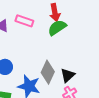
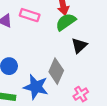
black triangle: (68, 75) -> (79, 46), moved

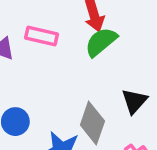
black triangle: (79, 46) -> (134, 101), moved

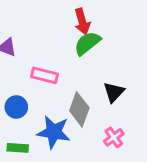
pink rectangle: (41, 36) -> (45, 75), moved

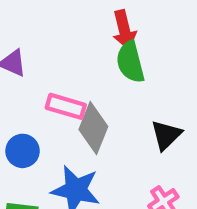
green semicircle: (87, 43) -> (130, 62), turned -68
gray diamond: (79, 109) -> (93, 128), moved

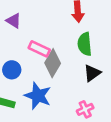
green semicircle: (130, 62) -> (85, 44), moved

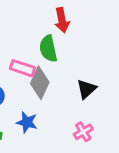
green semicircle: (85, 44) -> (48, 49), moved
blue star: (38, 96) -> (27, 122), size x0.7

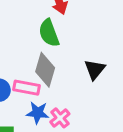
pink rectangle: (22, 68) -> (26, 88), moved
pink cross: (83, 132) -> (60, 118), moved

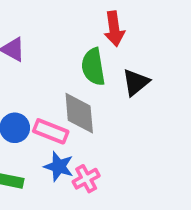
black triangle: (95, 69) -> (136, 82), moved
gray diamond: (45, 70) -> (79, 113), turned -32

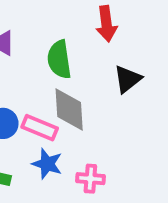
green semicircle: (93, 67) -> (59, 59), moved
pink cross: (86, 179) -> (90, 179), moved, turned 32

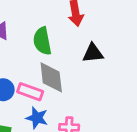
black triangle: (127, 79) -> (93, 53), turned 35

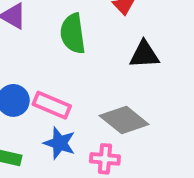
gray diamond: (51, 77) -> (124, 120), moved, turned -48

